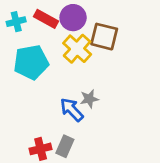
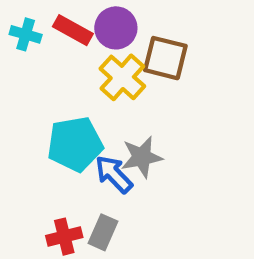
cyan cross: (16, 22) -> (26, 34), turned 30
cyan pentagon: (31, 62) -> (75, 144), moved
gray star: (89, 99) -> (142, 157), size x1.4

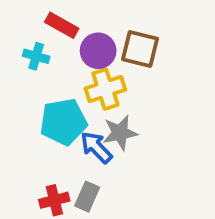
purple circle: (116, 28) -> (98, 51), moved
cyan cross: (26, 34) -> (36, 56), moved
yellow cross: (122, 77) -> (105, 89), moved, turned 30

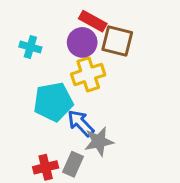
red rectangle: (62, 25) -> (93, 21), moved
gray star: (120, 133) -> (99, 141), moved

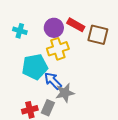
red rectangle: (93, 21) -> (76, 25), moved
brown square: (117, 41) -> (98, 35), moved

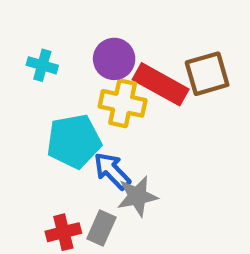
red rectangle: (76, 25) -> (161, 84), moved, size x1.4
brown square: (98, 35) -> (207, 74), turned -30
yellow cross: (58, 49) -> (123, 103), turned 30

